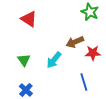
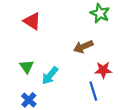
red star: (93, 53) -> (103, 70), moved
cyan arrow: (54, 60) -> (50, 76), moved

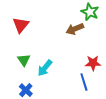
red triangle: (32, 21) -> (21, 25), moved, turned 36
brown arrow: (83, 47) -> (75, 29), moved

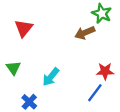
green triangle: (24, 60) -> (13, 68), moved
blue line: (84, 82) -> (95, 93), turned 54

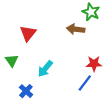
red triangle: (24, 28) -> (28, 33), moved
brown arrow: (85, 33) -> (76, 29), turned 30

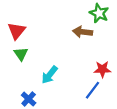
red triangle: (28, 33) -> (17, 31), moved
green triangle: (12, 61) -> (21, 54), moved

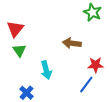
brown arrow: (83, 32) -> (72, 43), moved
cyan arrow: (50, 75) -> (46, 70), turned -54

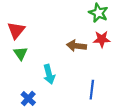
red star: (96, 65) -> (102, 39), moved
blue line: (86, 84) -> (92, 90), turned -30

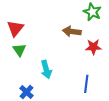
red star: (102, 39) -> (93, 47), moved
brown arrow: (76, 46) -> (72, 31), moved

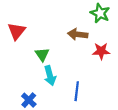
green triangle: (19, 50) -> (42, 54), moved
blue line: (86, 84) -> (77, 91), moved

